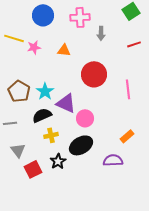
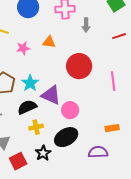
pink star: (34, 47) -> (23, 48), moved
orange rectangle: (127, 136) -> (112, 128), turned 32

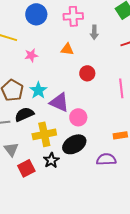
orange triangle: (49, 42) -> (67, 49), moved
red circle: (79, 66) -> (87, 73), size x0.6
black semicircle: (27, 107) -> (24, 114), moved
yellow cross: (36, 127) -> (44, 134), size x1.6

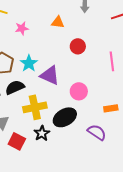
pink circle: (78, 117) -> (79, 91), moved
purple semicircle: (106, 159) -> (97, 132), turned 36
red square: (26, 168) -> (17, 141), turned -36

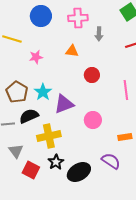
purple triangle: (50, 75) -> (64, 104), turned -45
black ellipse: (65, 117) -> (79, 172), moved

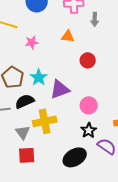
gray triangle: (16, 151) -> (23, 132), moved
black star: (56, 162) -> (89, 130), moved
red square: (31, 170) -> (27, 155), turned -30

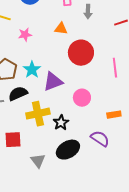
red circle: (88, 60) -> (81, 53), size x1.6
black star: (89, 130) -> (61, 123), moved
gray triangle: (23, 132) -> (38, 161), moved
red square: (27, 155) -> (13, 140), moved

